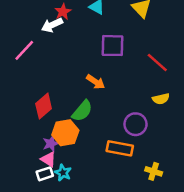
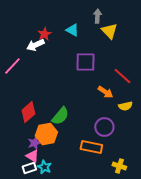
orange arrow: (96, 82) -> (105, 92), moved

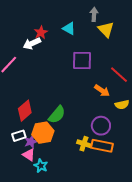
orange rectangle: (91, 147) -> (102, 146), moved
yellow cross: (119, 166) -> (84, 144), moved
white rectangle: (29, 168) -> (19, 136), moved

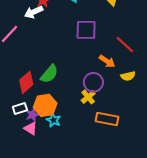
green semicircle: (57, 115) -> (49, 74), moved
purple circle: (101, 126) -> (93, 82), moved
yellow cross: (84, 144) -> (88, 97), moved, turned 32
cyan star: (41, 166) -> (54, 120), moved

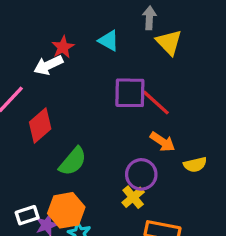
red line: (125, 45) -> (156, 103), moved
red diamond: (26, 82) -> (40, 125), moved

